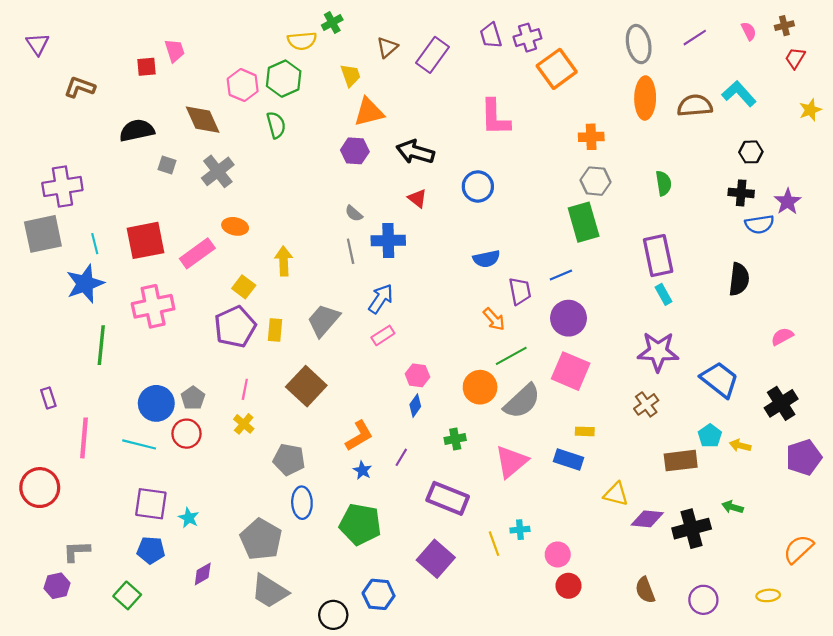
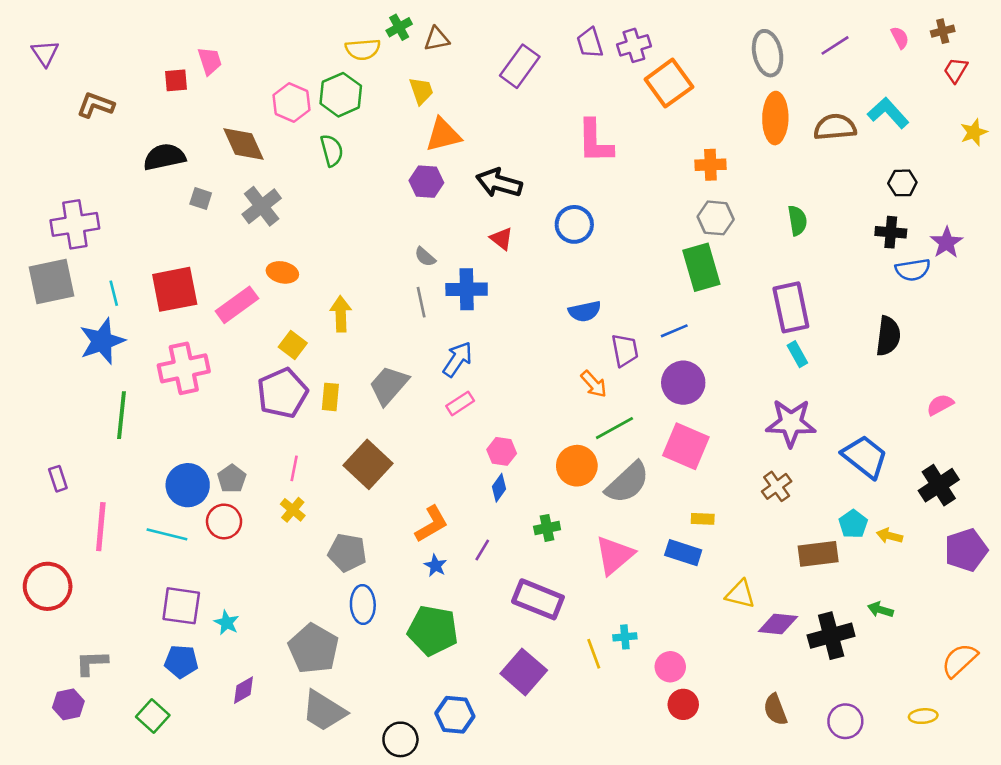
brown triangle: (387, 47) -> (437, 39), moved, turned 30

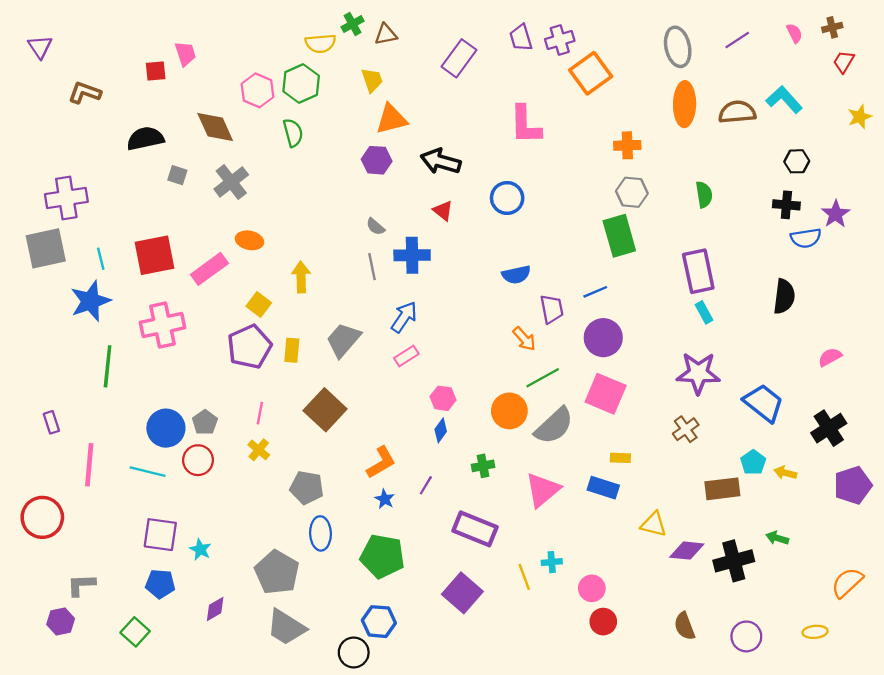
blue hexagon: (455, 715) -> (379, 622), moved

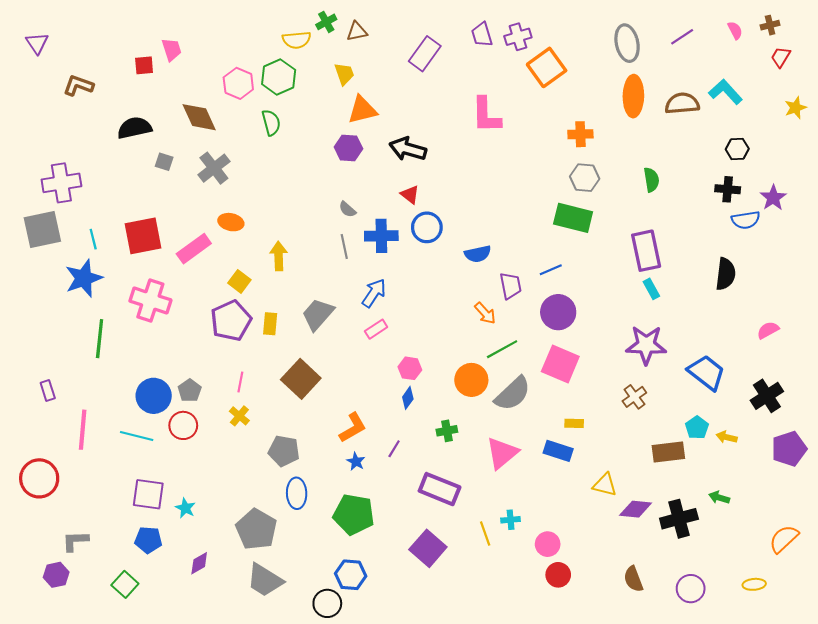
blue circle: (507, 198) -> (427, 227), moved
green rectangle: (619, 236) -> (573, 218), turned -60
pink cross: (163, 325) -> (150, 300), turned 30

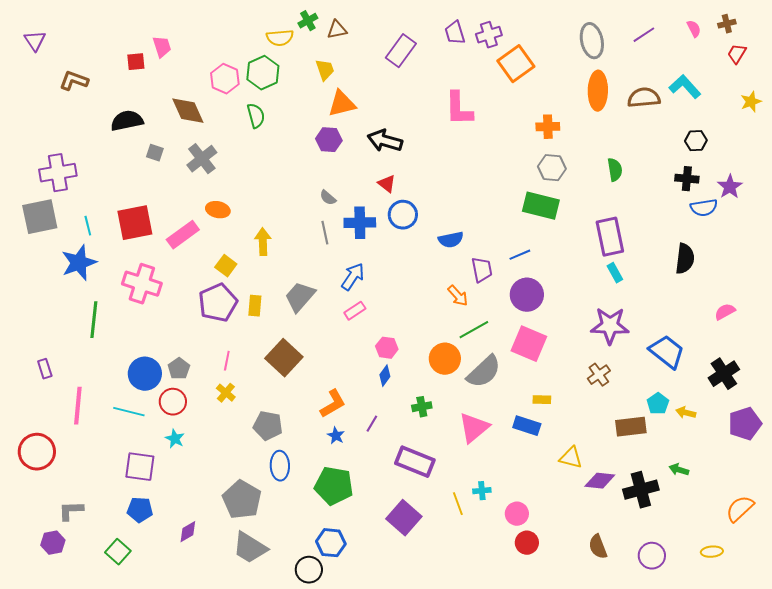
cyan star: (185, 508) -> (175, 439), moved

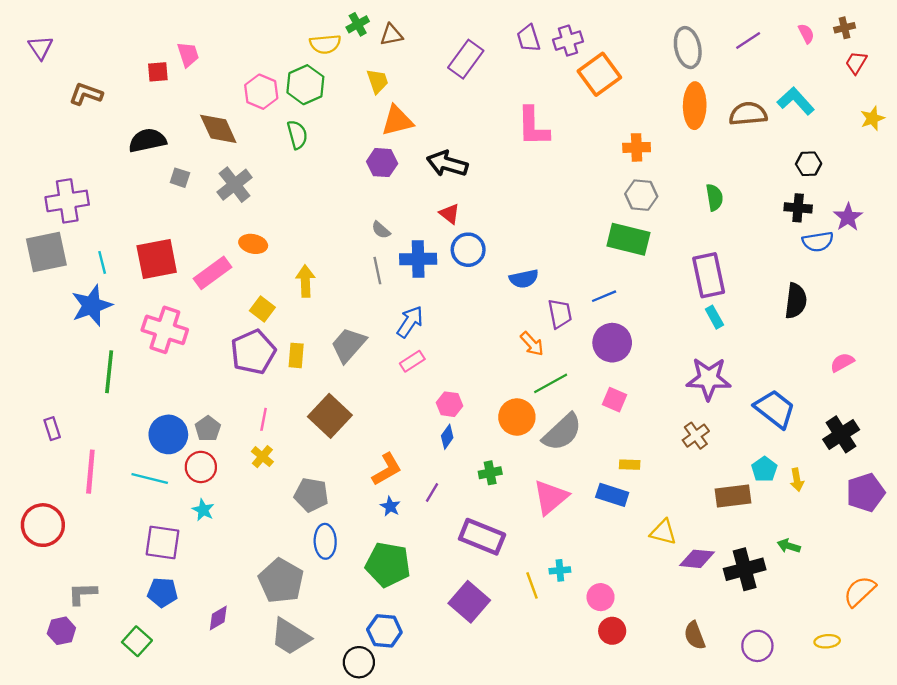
pink square: (529, 344) -> (614, 400), size x0.6
yellow arrow: (686, 413) -> (797, 480), turned -114

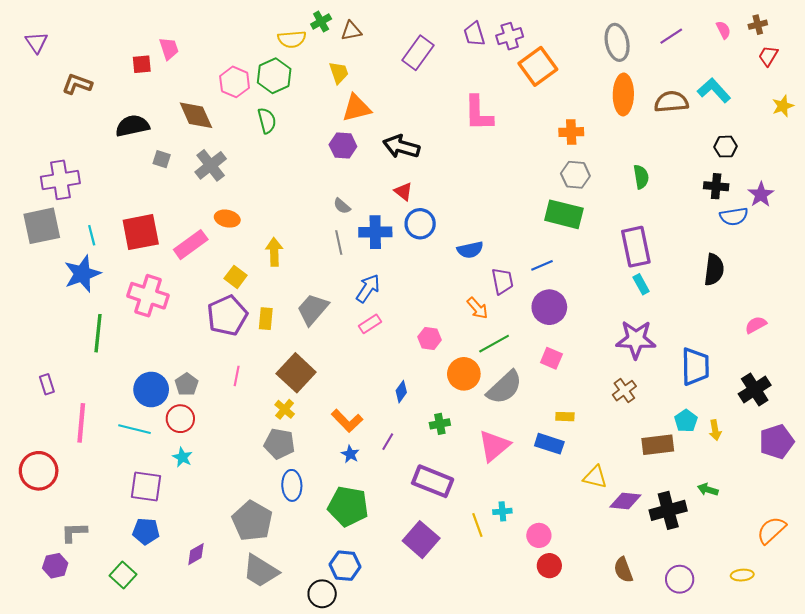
pink hexagon: (449, 404) -> (429, 338), moved
blue trapezoid: (775, 409) -> (695, 367), turned 51
yellow cross: (262, 457) -> (285, 409), moved
orange L-shape: (387, 469) -> (347, 421), turned 76

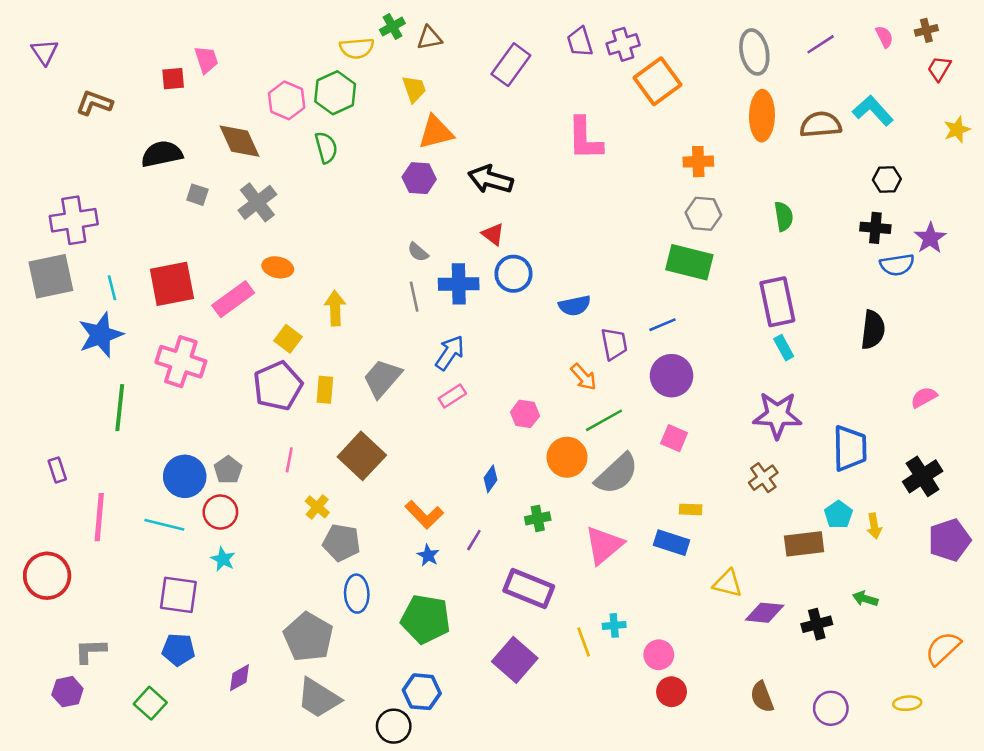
yellow cross: (285, 409) -> (317, 507), moved
black cross: (668, 510) -> (817, 624), size x0.7

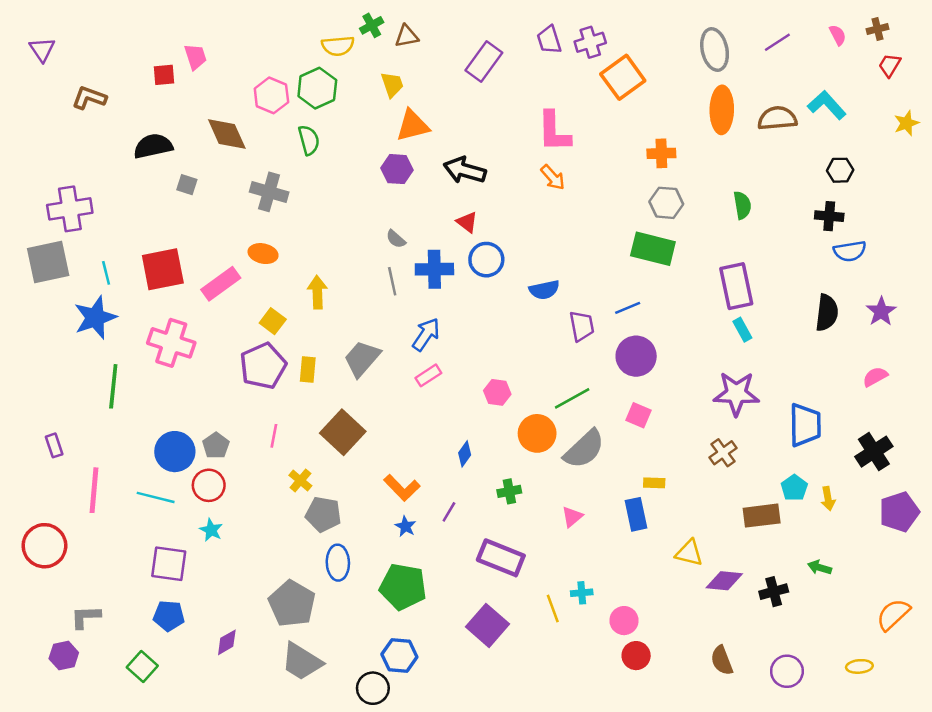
gray cross: (257, 202) -> (269, 192), moved, turned -36
purple star: (930, 238) -> (881, 311), moved
orange arrow: (584, 377) -> (553, 177), moved
blue rectangle: (672, 543) -> (636, 514), turned 60
pink triangle: (604, 545) -> (572, 517), size x0.6

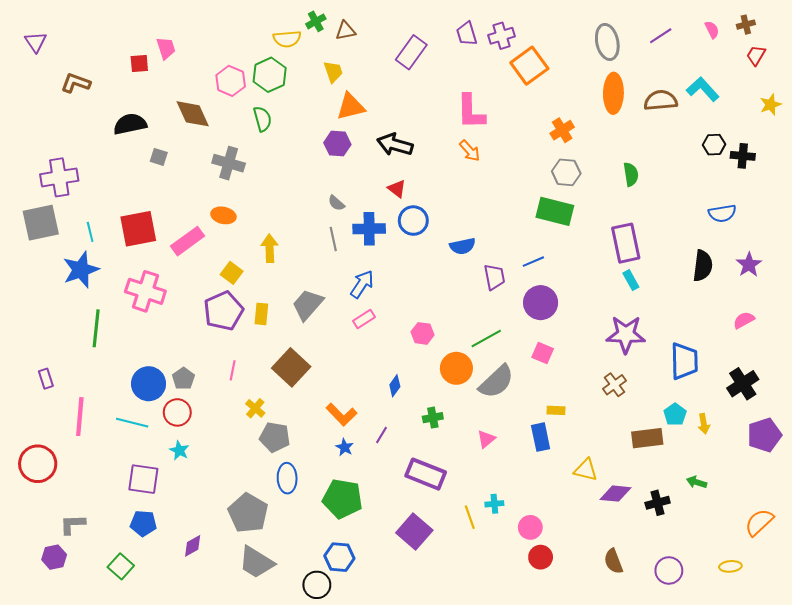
orange cross: (661, 153) -> (562, 130), turned -30
black cross: (829, 216) -> (743, 156), moved

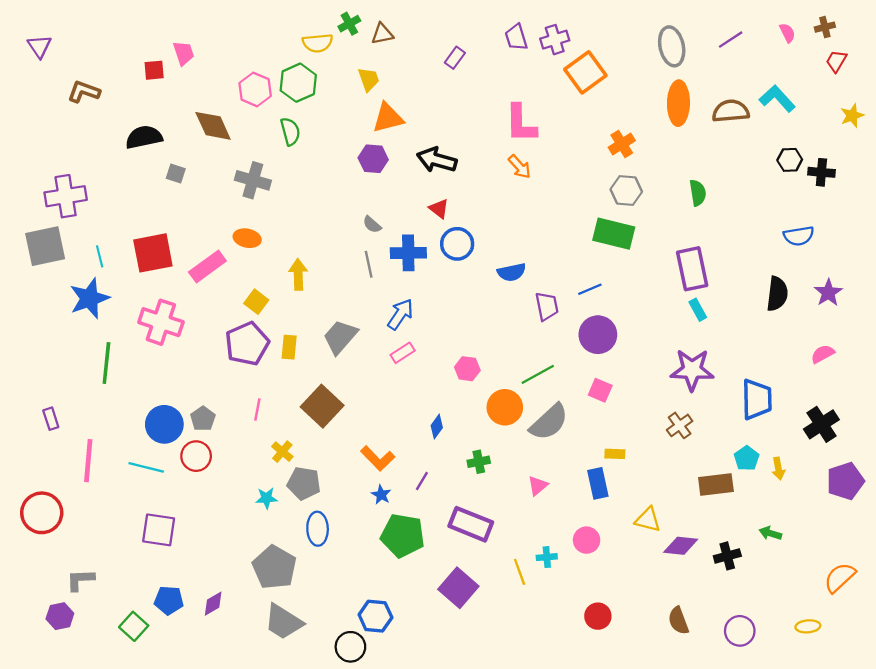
purple rectangle: (411, 52) -> (455, 58), size x0.6
cyan star: (179, 450) -> (266, 498), moved, turned -30
green pentagon: (342, 499) -> (403, 536), moved
blue pentagon: (143, 523) -> (169, 600), moved
pink circle: (530, 527) -> (587, 540), moved

